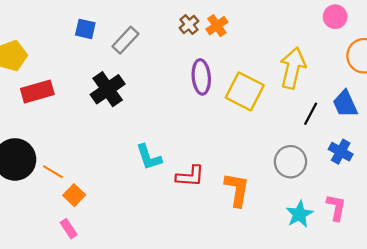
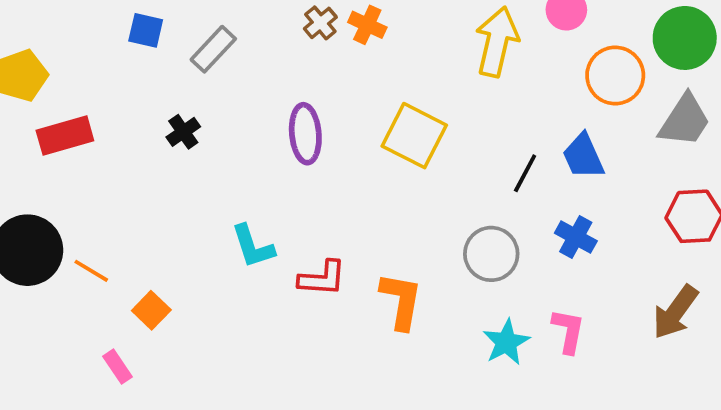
orange cross: (217, 26) -> (367, 25), turned -30
yellow arrow: (293, 68) -> (497, 42), moved
purple ellipse: (201, 77) -> (305, 134), moved
black cross: (108, 89) -> (183, 132), size x0.6
orange square: (74, 195) -> (151, 310), moved

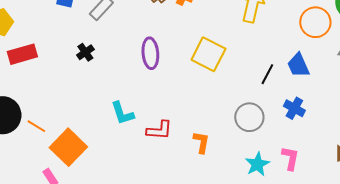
orange L-shape: (401, 301) -> (201, 142), size x0.7
orange square: (151, 310) -> (68, 147), size x1.8

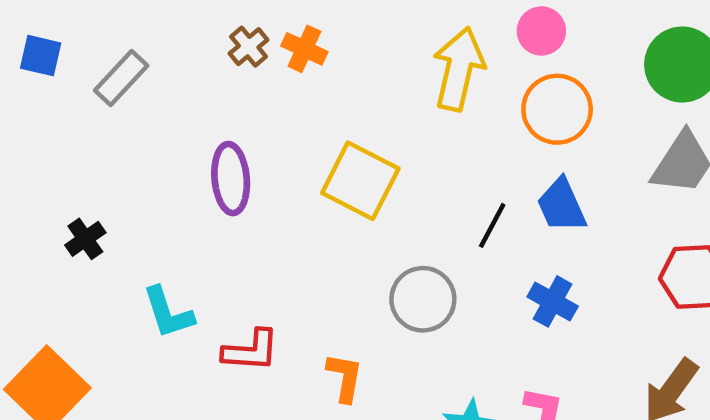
orange circle: (315, 22) -> (557, 109), moved
black cross: (85, 52) -> (85, 239), moved
gray circle: (249, 117) -> (423, 299), moved

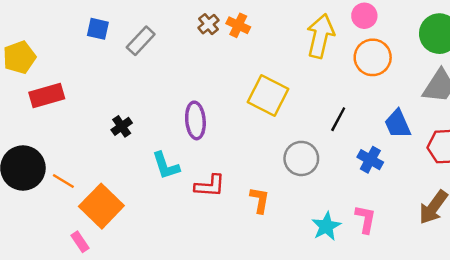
purple ellipse: (231, 179) -> (195, 120), moved
blue trapezoid: (562, 205) -> (398, 124), moved

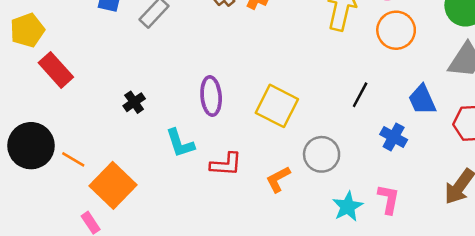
red rectangle: (47, 95) -> (56, 70), turned 64
yellow square: (268, 95) -> (277, 106), moved
gray circle: (301, 158) -> (322, 154), moved
orange L-shape: (260, 200) -> (278, 179), turned -128

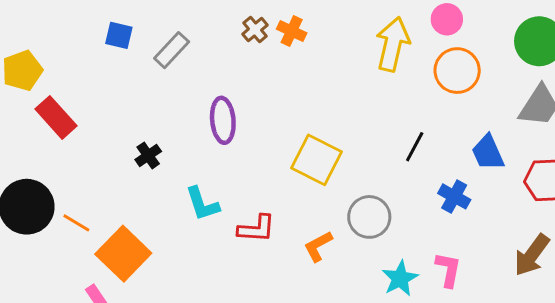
purple ellipse: (211, 96) -> (223, 120), moved

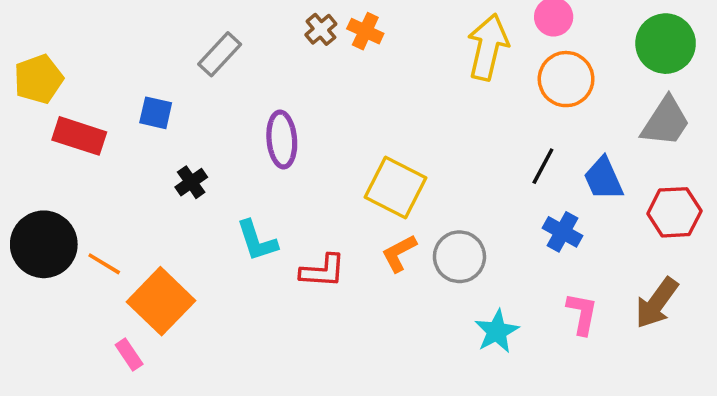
blue square: (119, 35) -> (156, 113), moved
red rectangle: (56, 117) -> (79, 136), turned -30
black line: (415, 147) -> (543, 166), moved
orange L-shape: (318, 246) -> (399, 253), moved
pink L-shape: (448, 270) -> (582, 314), moved

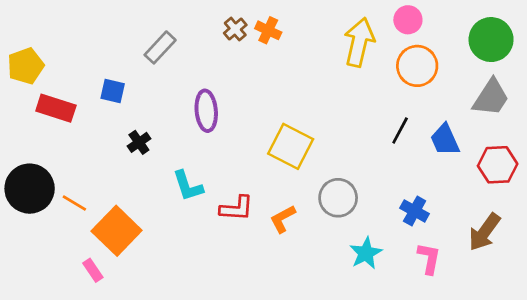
blue cross: (562, 232) -> (415, 211), moved
orange L-shape: (399, 253) -> (283, 219), moved
pink L-shape: (582, 314) -> (429, 258), moved

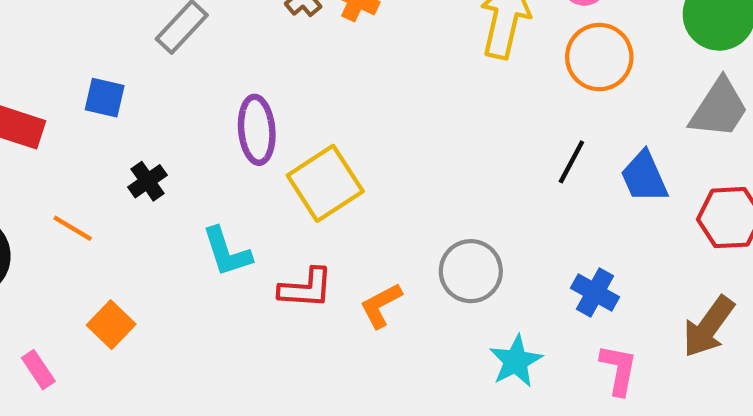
yellow square: (291, 146) -> (325, 183), moved, turned 30
orange line: (74, 203) -> (73, 228), moved
orange square: (117, 231) -> (111, 325), size x0.6
pink rectangle: (93, 270) -> (38, 370), moved

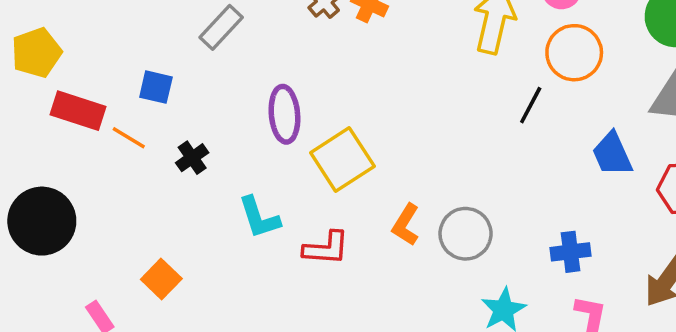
black line: (571, 162) -> (531, 105), moved
orange line: (73, 228) -> (129, 138), moved
blue cross: (595, 293) -> (571, 252), turned -36
orange L-shape: (381, 305) -> (406, 225), moved, turned -30

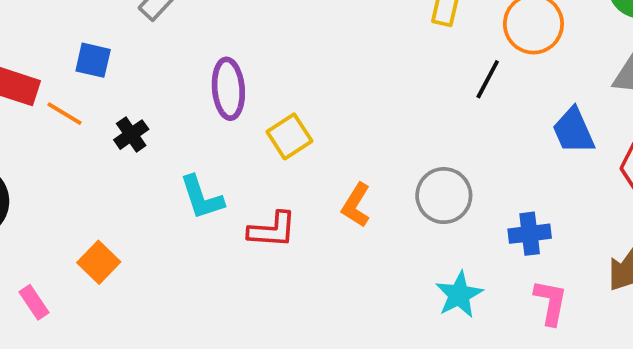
yellow square: (342, 159) -> (289, 136), size x0.7
gray circle: (466, 234) -> (444, 196), moved

